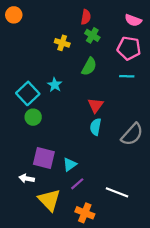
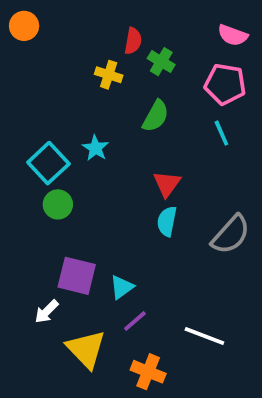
red semicircle: (86, 17) -> (133, 41), moved
cyan line: (127, 76) -> (221, 133), turned 64
white arrow: (27, 178) -> (47, 312), turned -56

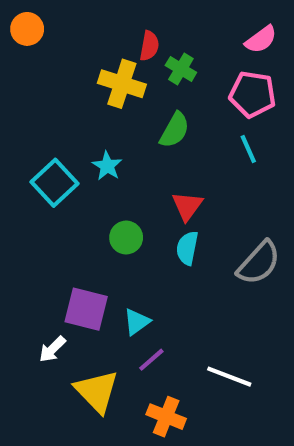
pink semicircle: (233, 35) -> (261, 39), turned -56
yellow cross: (109, 75) -> (122, 84), size x1.5
green circle: (58, 204) -> (126, 238), moved

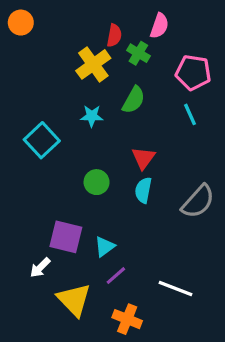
pink semicircle: (261, 39) -> (159, 26), moved, turned -35
yellow cross: (122, 84) -> (93, 64), turned 36
cyan star: (107, 166) -> (92, 116), moved, turned -30

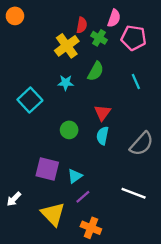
pink pentagon: (193, 72) -> (134, 38), moved
white arrow: (40, 268) -> (14, 199), moved
white line: (176, 288) -> (134, 193), moved

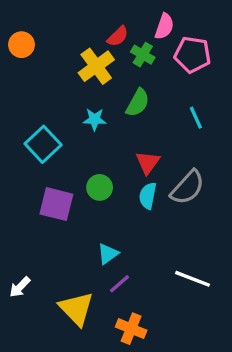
orange circle: (15, 16) -> (22, 45), moved
red semicircle: (82, 25) -> (118, 36), turned 35
gray semicircle: (142, 144) -> (188, 187), moved
purple square: (47, 169) -> (56, 204), moved

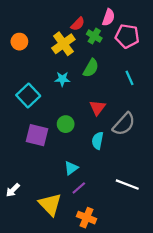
orange circle: (22, 45) -> (19, 42), moved
cyan semicircle: (148, 196) -> (98, 141), moved

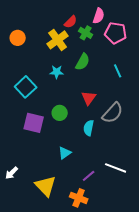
purple line: (79, 188) -> (89, 176), moved

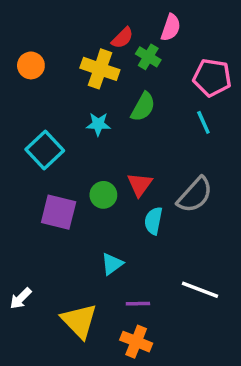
pink pentagon: (116, 33) -> (212, 78), moved
yellow cross: (58, 40) -> (100, 69), turned -35
red triangle: (89, 98) -> (140, 185), moved
purple line: (89, 176) -> (138, 304), moved, turned 40

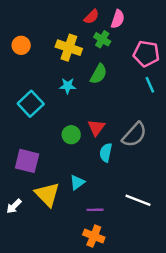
red semicircle: (122, 38) -> (91, 17), moved
cyan line: (203, 122) -> (150, 85), moved
purple square: (59, 212) -> (27, 161), moved
yellow triangle: (79, 321) -> (47, 194), moved

